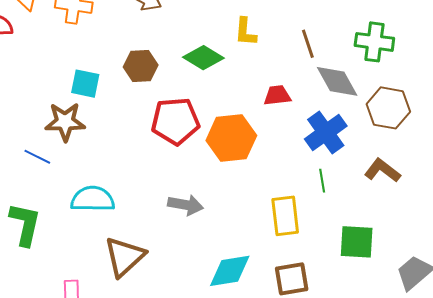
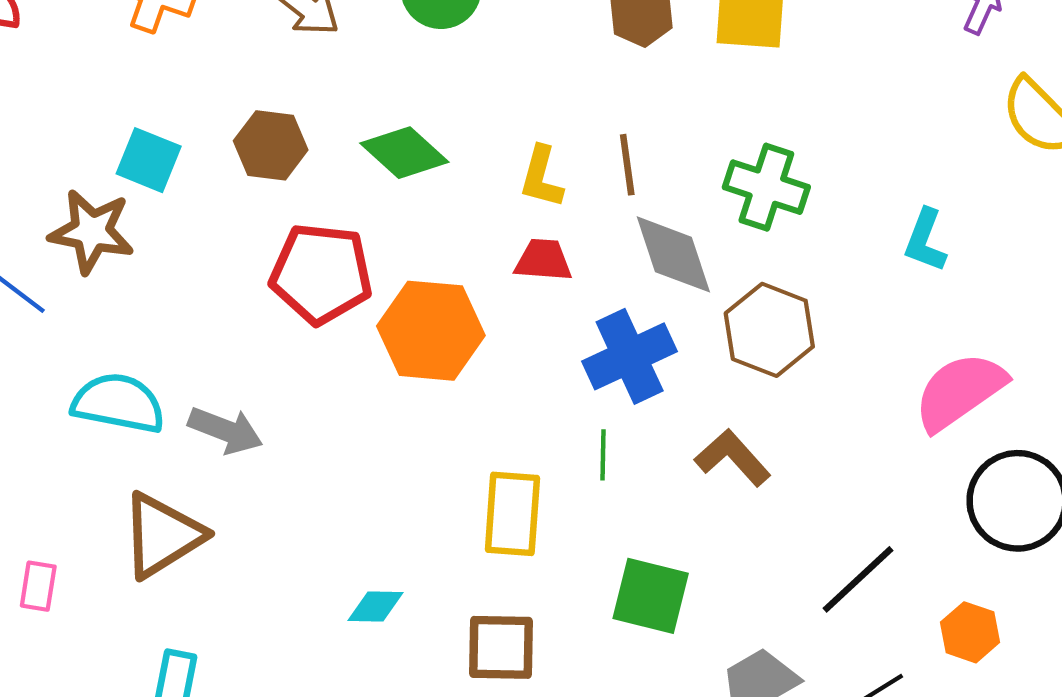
yellow L-shape: (245, 32) -> (541, 177), moved
gray arrow: (186, 205) -> (225, 430), moved
cyan diamond: (230, 271) -> (376, 606), size x0.6

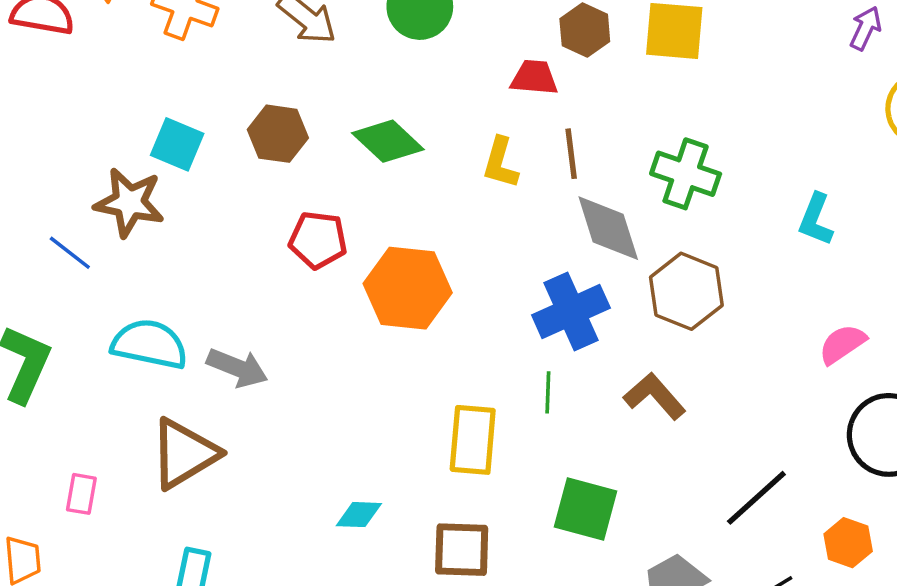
red trapezoid: (543, 260) -> (534, 77), moved
red pentagon: (321, 274) -> (318, 240), size x0.7
pink semicircle: (960, 391) -> (842, 344), size x0.6

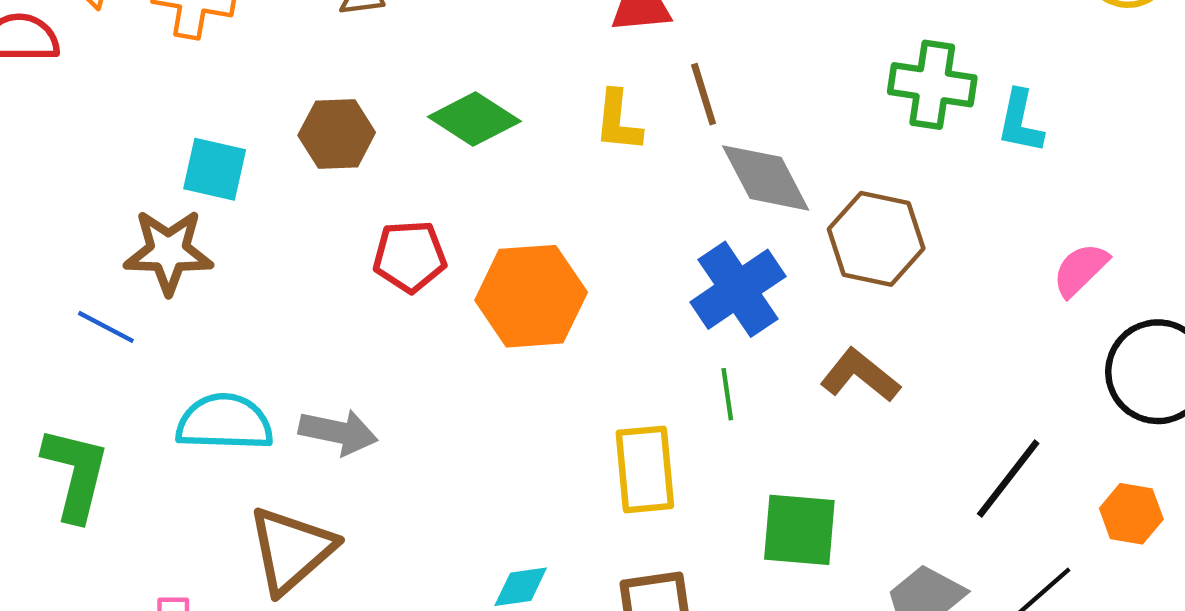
green cross: (686, 174) -> (932, 85), moved

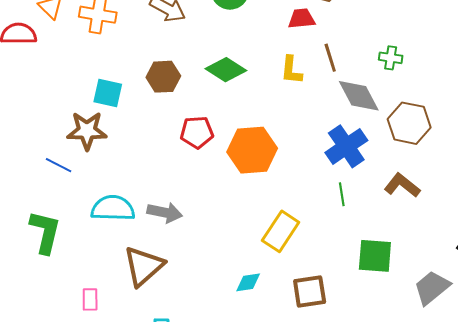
green cross: (932, 85) -> (391, 58), moved, size x0.6
yellow rectangle: (645, 469) -> (281, 231), moved, turned 39

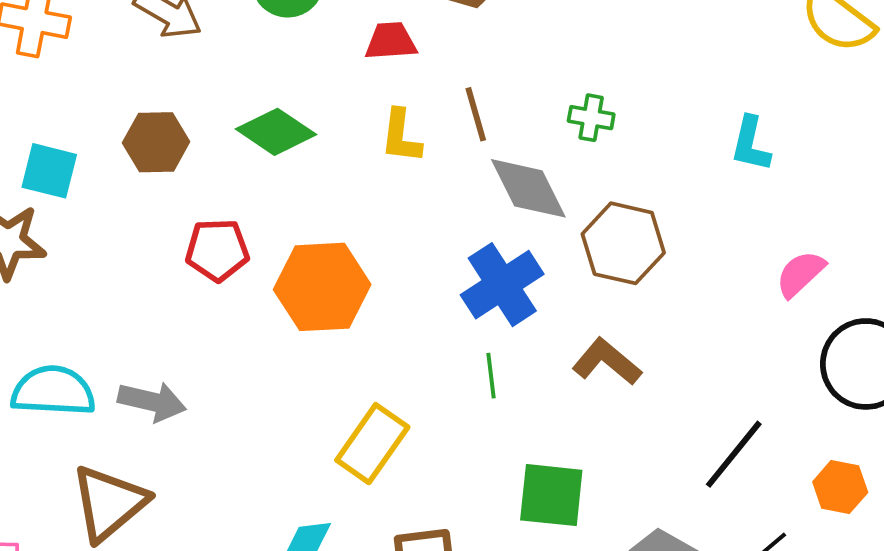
red trapezoid: (302, 19) -> (391, 41), moved

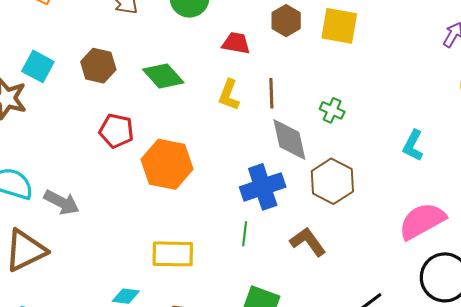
pink semicircle: (800, 274) -> (422, 221), size x1.6
yellow rectangle: (372, 444) -> (173, 254), turned 42

